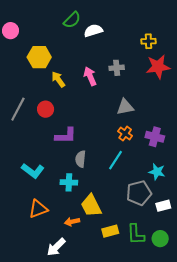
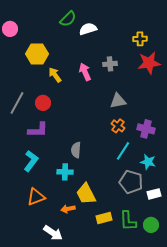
purple L-shape: (66, 136) -> (38, 130), moved
cyan line: (116, 160) -> (123, 151), moved
cyan L-shape: (33, 171) -> (31, 161), turned -90
gray pentagon: (139, 193) -> (131, 182), turned 30
white arrow: (56, 247) -> (53, 233), turned -102

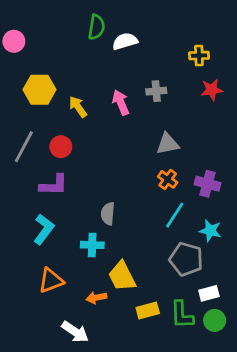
green semicircle: (68, 19) -> (96, 27), turned -36
yellow hexagon: (37, 54) -> (39, 90), moved
red star: (149, 63) -> (212, 90), size x0.7
white rectangle: (154, 194) -> (209, 293), moved

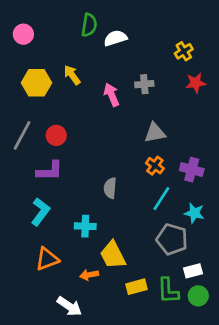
pink circle: (14, 41) -> (23, 34), moved
yellow cross: (199, 56) -> (184, 51), turned -30
yellow arrow: (78, 107) -> (72, 75), moved
gray semicircle: (108, 214) -> (110, 188), moved

